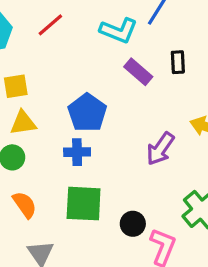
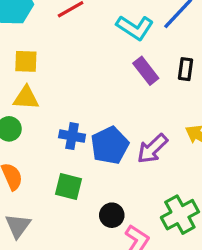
blue pentagon: (87, 113) -> (110, 145), moved
green square: (84, 204) -> (69, 187), size x0.7

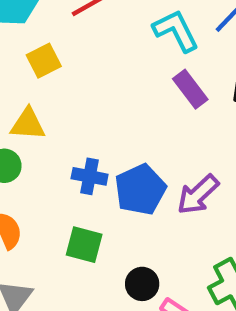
cyan L-shape: (135, 28) -> (176, 31), turned -150
yellow square: (26, 61) -> (44, 61), moved, turned -30

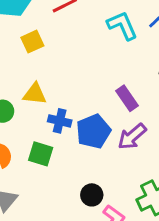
purple rectangle: (190, 89) -> (127, 98), moved
yellow triangle: (28, 124) -> (35, 94), moved
green square: (84, 245) -> (41, 154), moved

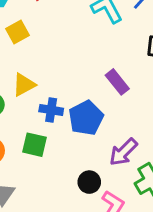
yellow triangle: (35, 94) -> (24, 85), turned -30
purple arrow: (132, 136) -> (123, 152), moved

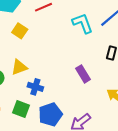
yellow square: (18, 32) -> (20, 31), turned -35
blue pentagon: (86, 118) -> (50, 114), moved

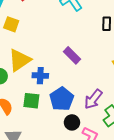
yellow triangle: (19, 67) -> (20, 60), size x1.4
purple rectangle: (83, 74) -> (72, 55), moved

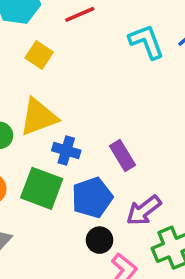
purple rectangle: (72, 55) -> (123, 155), moved
green square: (31, 101) -> (42, 188), size x1.4

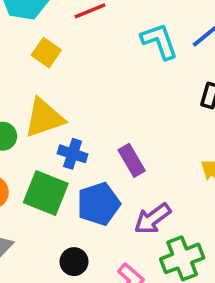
black circle: (100, 240) -> (74, 262), moved

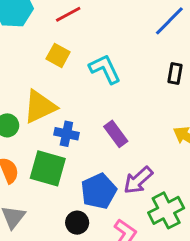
cyan L-shape: (159, 41) -> (105, 69), moved
yellow square: (46, 53) -> (58, 55), moved
blue pentagon: (99, 204) -> (99, 191), moved

